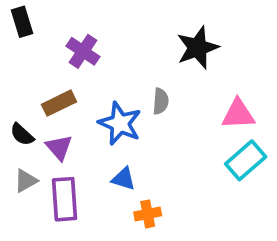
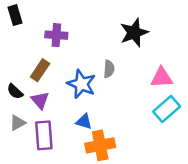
purple cross: (83, 51) -> (56, 35), turned -30
brown rectangle: (59, 103) -> (40, 70), turned -30
orange cross: (148, 214) -> (100, 145), size x1.6

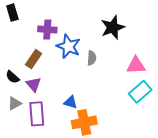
blue star: (81, 84) -> (68, 46), moved

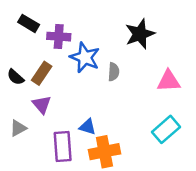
black rectangle: (12, 13) -> (29, 23), moved, turned -42
black semicircle: (12, 77) -> (15, 77), moved
cyan rectangle: (140, 92) -> (166, 129), moved
purple rectangle: (37, 114) -> (63, 146), moved

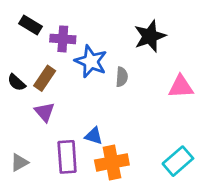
gray triangle: (18, 128) -> (19, 162), moved
cyan rectangle: (166, 129) -> (178, 161), moved

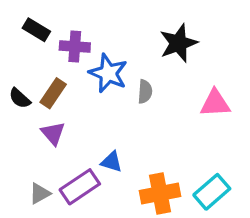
purple rectangle: (67, 157) -> (80, 187), turned 60
gray triangle: (19, 162) -> (40, 193), moved
orange cross: (112, 162) -> (160, 193), moved

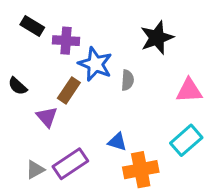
brown rectangle: (53, 93) -> (69, 90), moved
blue triangle: (112, 162) -> (117, 142), moved
cyan rectangle: (212, 192) -> (186, 140), moved

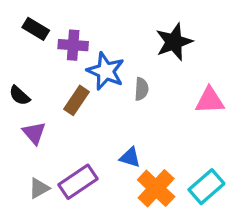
purple triangle: (47, 117) -> (34, 133), moved
cyan rectangle: (186, 140) -> (206, 187), moved
orange cross: (141, 170) -> (156, 188), turned -36

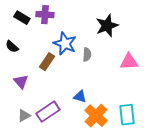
purple cross: (73, 45) -> (45, 15), moved
black semicircle: (20, 96) -> (12, 47), moved
cyan rectangle: (206, 187) -> (127, 115), turned -55

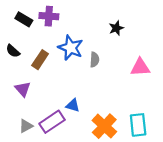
black star: (107, 26) -> (116, 28), size x0.6
brown rectangle: (47, 62) -> (40, 60), moved
blue triangle: (80, 97) -> (73, 105), moved

